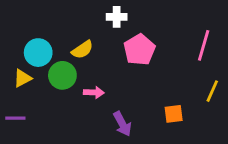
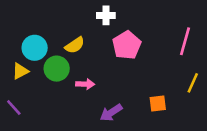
purple line: (15, 118) -> (14, 107), turned 48
purple arrow: (122, 124) -> (111, 113), turned 85

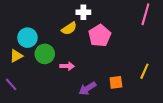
pink line: (185, 41) -> (145, 14), moved
yellow semicircle: (75, 45) -> (69, 28), moved
yellow line: (193, 83) -> (144, 71), moved
orange square: (158, 104) -> (116, 82), moved

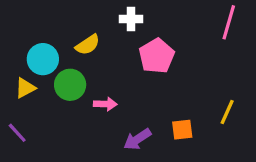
yellow semicircle: (69, 28) -> (88, 45), moved

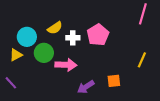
white cross: (131, 19) -> (73, 38), moved
pink arrow: (105, 104) -> (66, 65), size x1.5
yellow line: (227, 112) -> (142, 60), moved

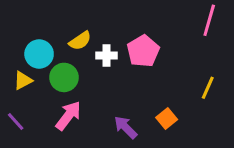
pink arrow: (66, 65) -> (68, 116), moved, turned -55
orange square: (114, 81) -> (167, 118), turned -32
purple arrow: (86, 87) -> (126, 127), turned 78

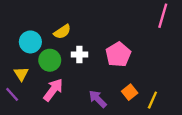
pink pentagon: (143, 51) -> (118, 54), moved
white cross: (107, 55) -> (79, 54), moved
yellow triangle: (23, 80) -> (21, 74), moved, turned -35
yellow line: (208, 88) -> (152, 100), moved

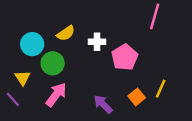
pink line: (163, 16) -> (155, 16), moved
white cross: (79, 54) -> (97, 42), moved
yellow line: (152, 100) -> (161, 89), moved

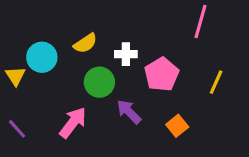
green circle: (53, 63) -> (99, 82), moved
yellow triangle: (23, 78) -> (15, 76), moved
yellow line: (161, 89) -> (216, 82), moved
purple arrow: (103, 104) -> (129, 112), moved

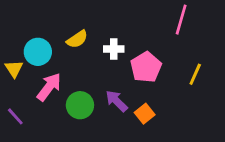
green circle: (99, 82) -> (80, 105), moved
pink arrow: (73, 123) -> (49, 87), moved
orange square: (177, 126) -> (145, 114), moved

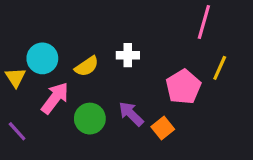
yellow semicircle: (77, 39) -> (87, 66), moved
pink pentagon: (146, 67) -> (183, 87), moved
yellow line: (195, 74) -> (220, 68), moved

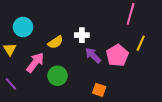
cyan circle: (42, 58) -> (23, 27), moved
purple arrow: (131, 114) -> (93, 55), moved
orange square: (163, 128) -> (99, 90), moved, turned -32

